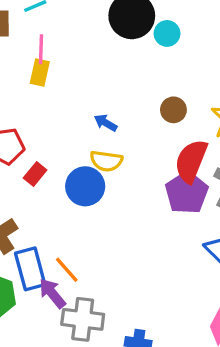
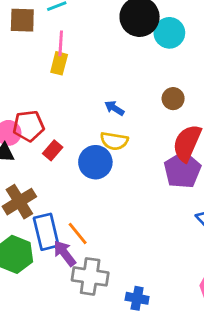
cyan circle: (167, 33) -> (169, 33), size x1.4

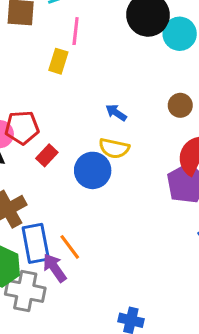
pink line: (61, 43) -> (76, 31), moved
gray cross: (90, 276) -> (25, 291), moved

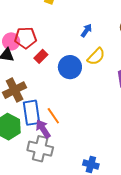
blue arrow: (116, 113) -> (86, 31), turned 88
yellow semicircle: (114, 148) -> (96, 57), moved, turned -60
gray cross: (25, 291) -> (40, 149), moved

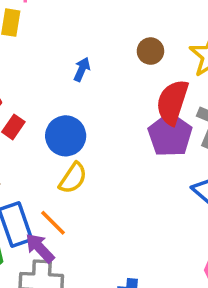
yellow semicircle: (96, 57) -> (73, 178), moved

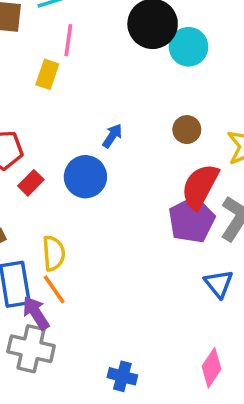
blue circle: (66, 136) -> (85, 177), moved
yellow semicircle: (73, 178) -> (54, 253), moved, turned -48

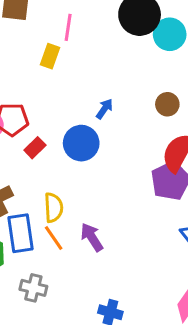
purple arrow: (36, 313) -> (92, 237), moved
gray cross: (31, 349) -> (33, 288), size x0.7

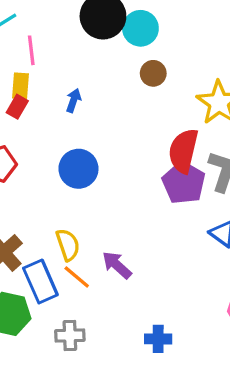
brown circle: (167, 104) -> (153, 73), moved
blue arrow: (104, 109) -> (74, 100), moved
red rectangle: (35, 148) -> (17, 107), moved

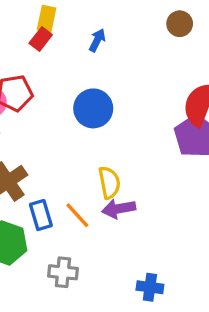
yellow semicircle: (68, 245) -> (109, 183), moved
purple arrow: (117, 265) -> (119, 209), turned -60
blue rectangle: (40, 281) -> (41, 215), size x0.7

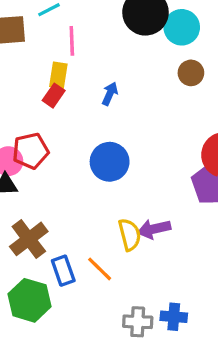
purple arrow: (119, 209) -> (154, 229), moved
gray cross: (63, 272) -> (138, 322), moved
blue cross: (150, 287) -> (174, 317), moved

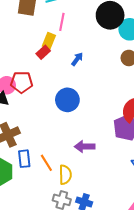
yellow semicircle: (130, 235) -> (65, 175), moved

